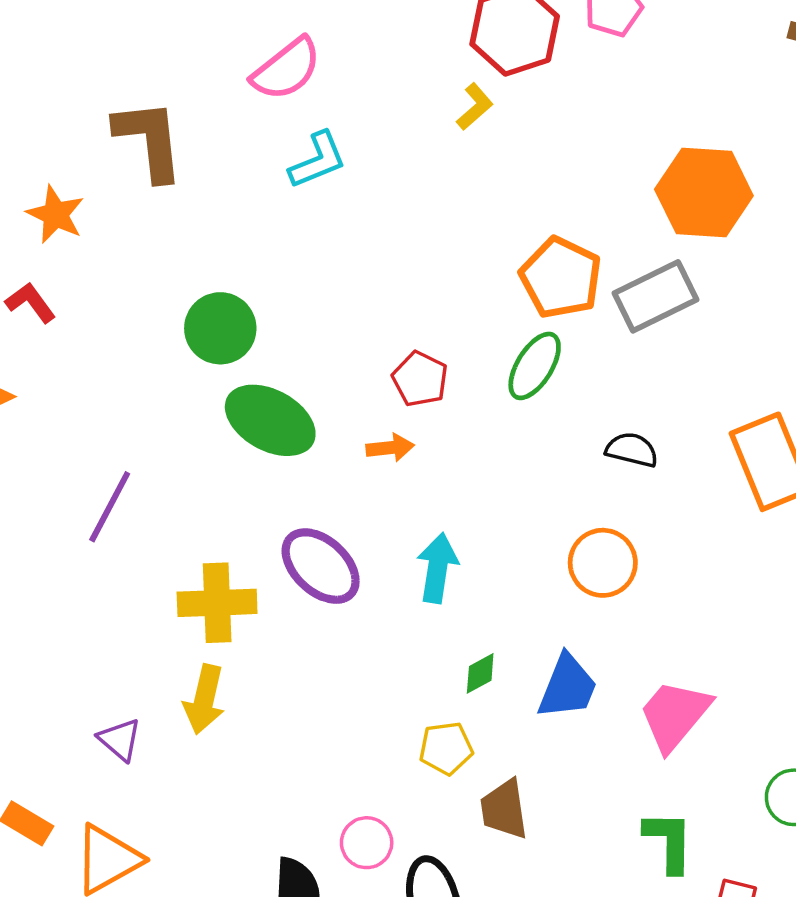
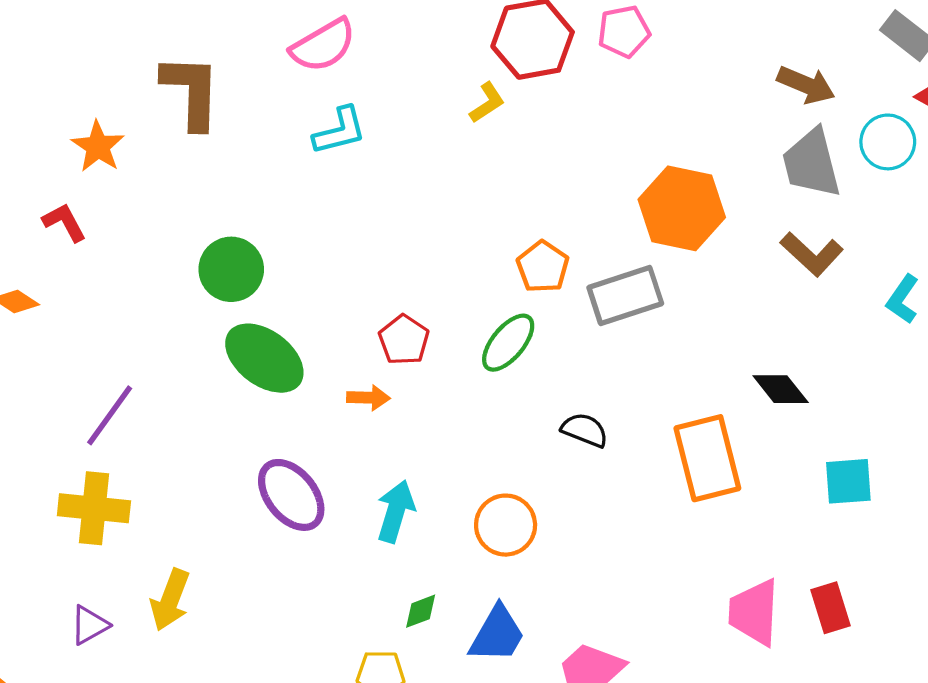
orange pentagon: (561, 278) -> (543, 267), size x0.7
orange circle: (603, 563) -> (506, 525), moved
yellow cross: (217, 603) -> (94, 508), moved
purple triangle: (120, 739) -> (89, 625), turned 42

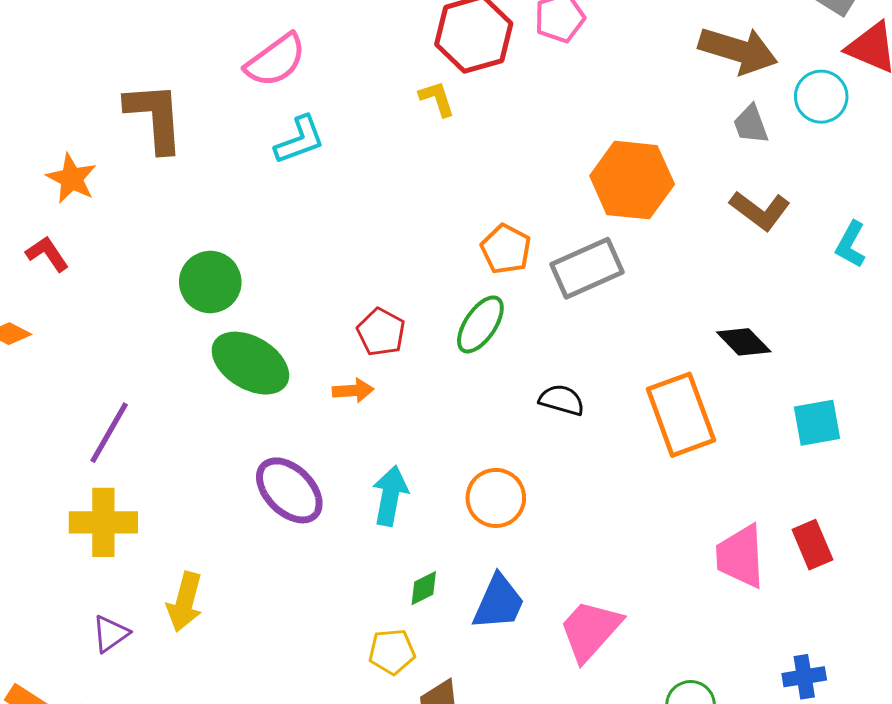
brown arrow: (806, 85) -> (738, 50), size x1.4
yellow L-shape: (487, 103) -> (437, 99), turned -69
gray trapezoid: (811, 163) -> (751, 124), size x0.6

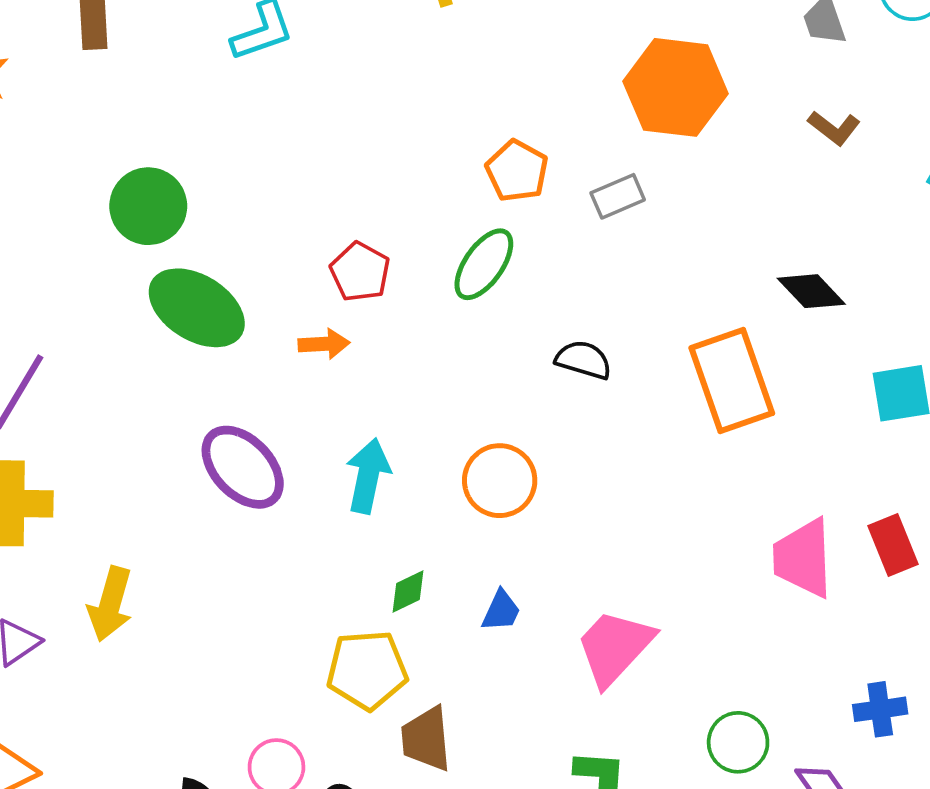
brown L-shape: (760, 211) -> (834, 128), size x0.7
gray rectangle: (587, 268) -> (618, 196), size x0.6
blue trapezoid: (499, 602) -> (501, 611), size x0.6
yellow pentagon: (392, 652) -> (367, 670), size x1.4

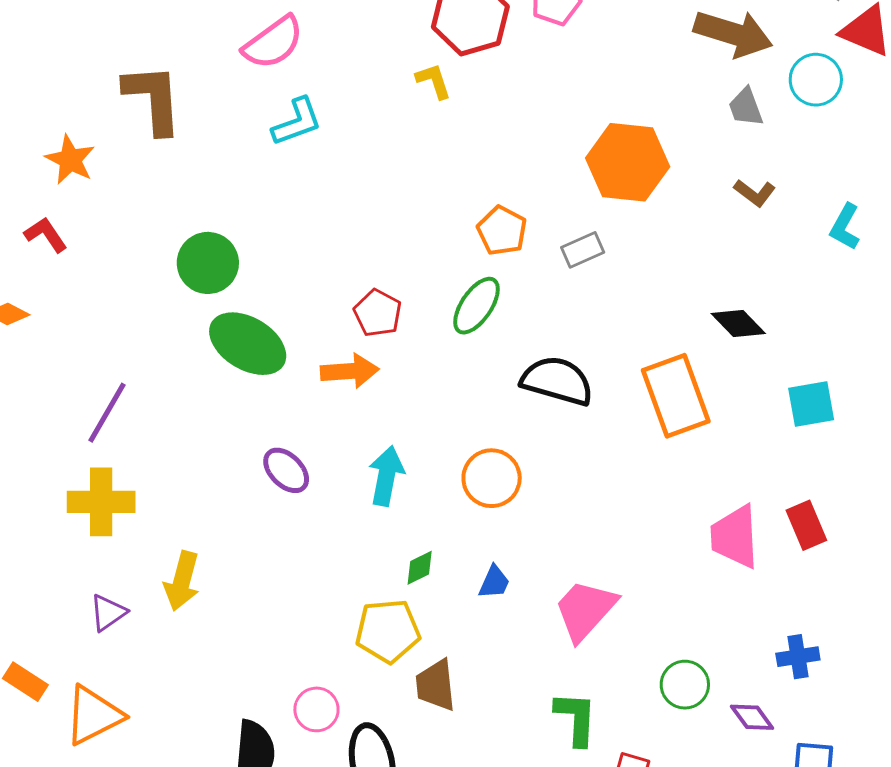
orange arrow: (324, 344) -> (350, 371), size x1.4
black semicircle: (584, 360) -> (557, 381), size x1.6
purple ellipse: (243, 467) -> (286, 470), size x0.7

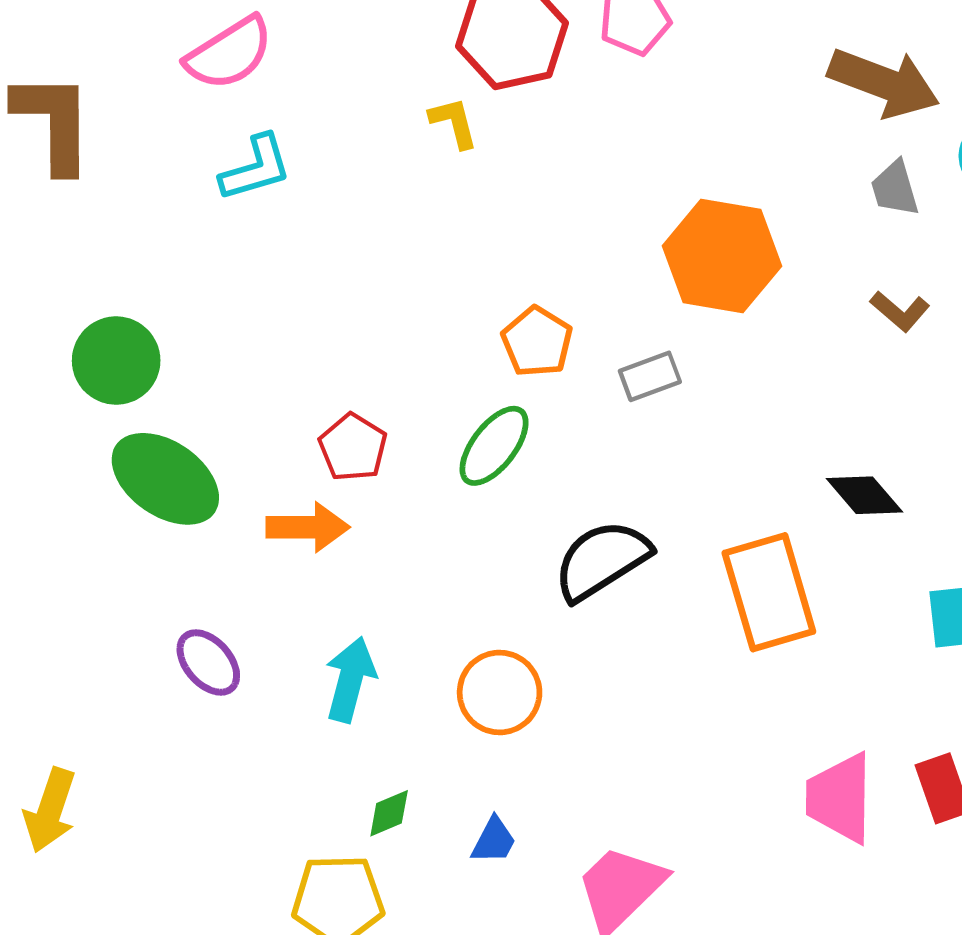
black semicircle: (557, 381) -> (602, 560), turned -52

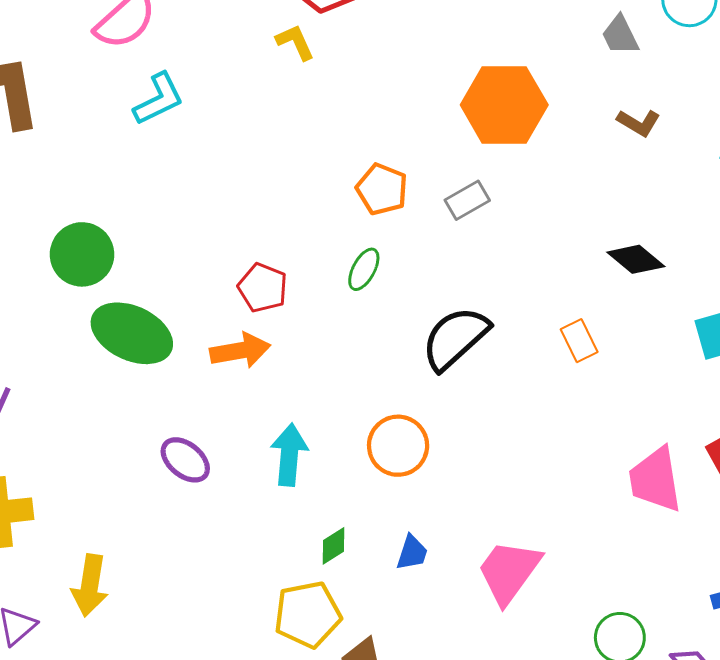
green ellipse: (494, 446) -> (364, 269), size x0.7
orange rectangle: (769, 592) -> (579, 341), size x0.5

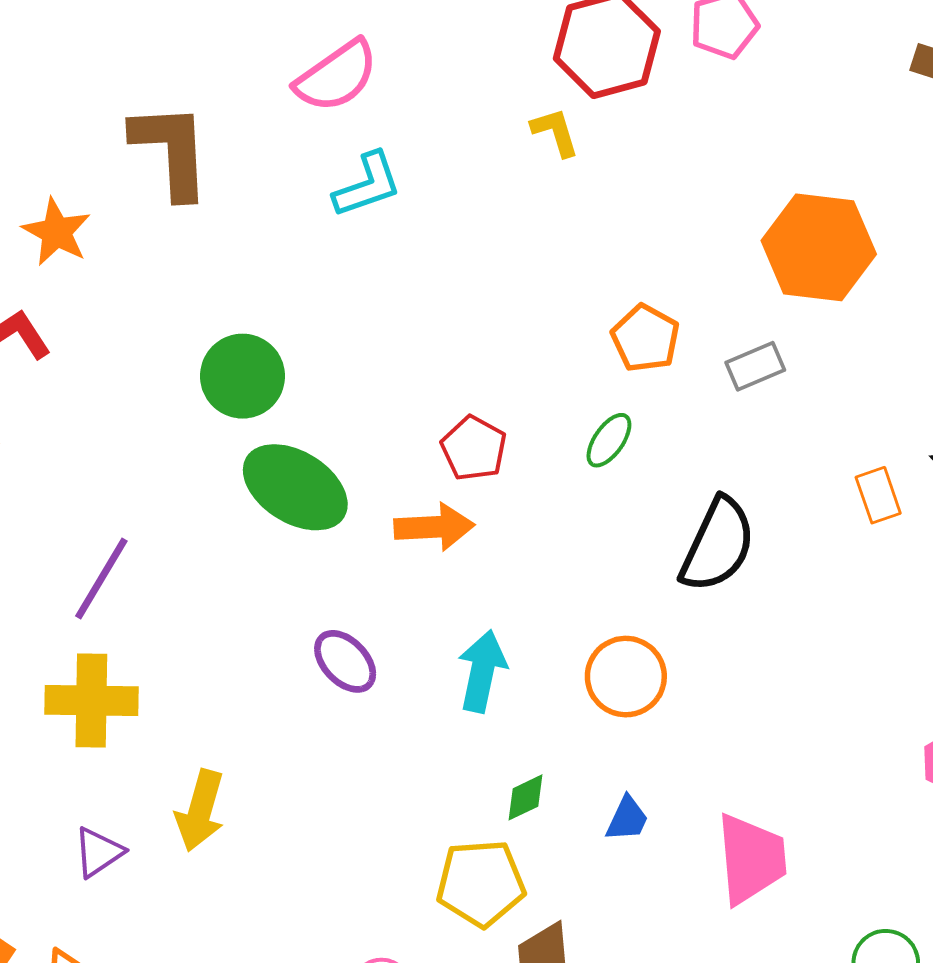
black semicircle: (455, 338) -> (718, 545), turned 150
orange rectangle: (579, 341) -> (878, 495), moved
pink trapezoid: (509, 572) -> (751, 859), turned 132

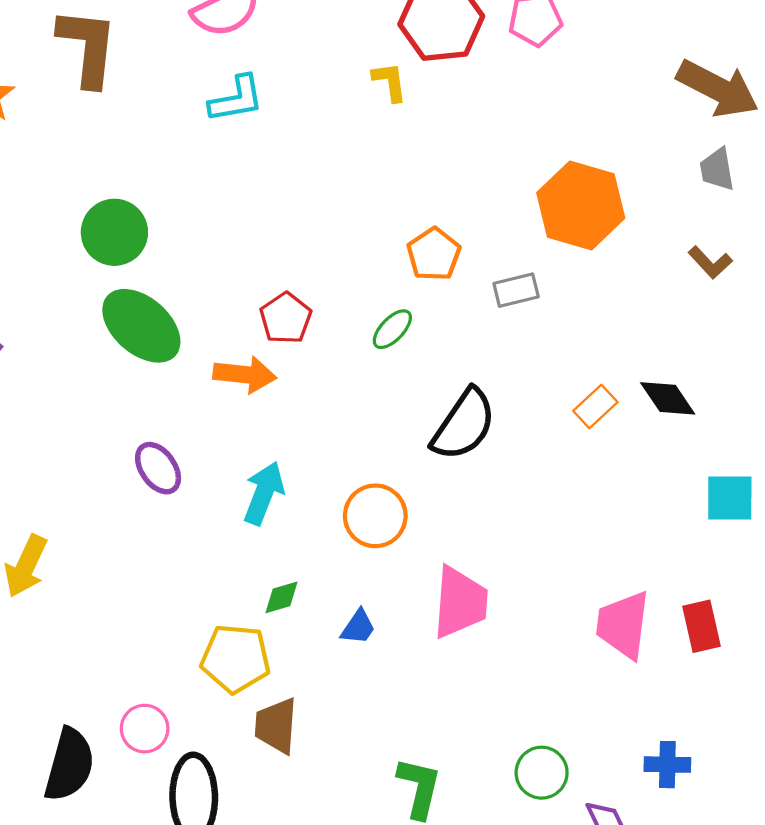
orange rectangle: (878, 495) -> (595, 407), turned 57
pink trapezoid: (751, 859) -> (460, 602), moved

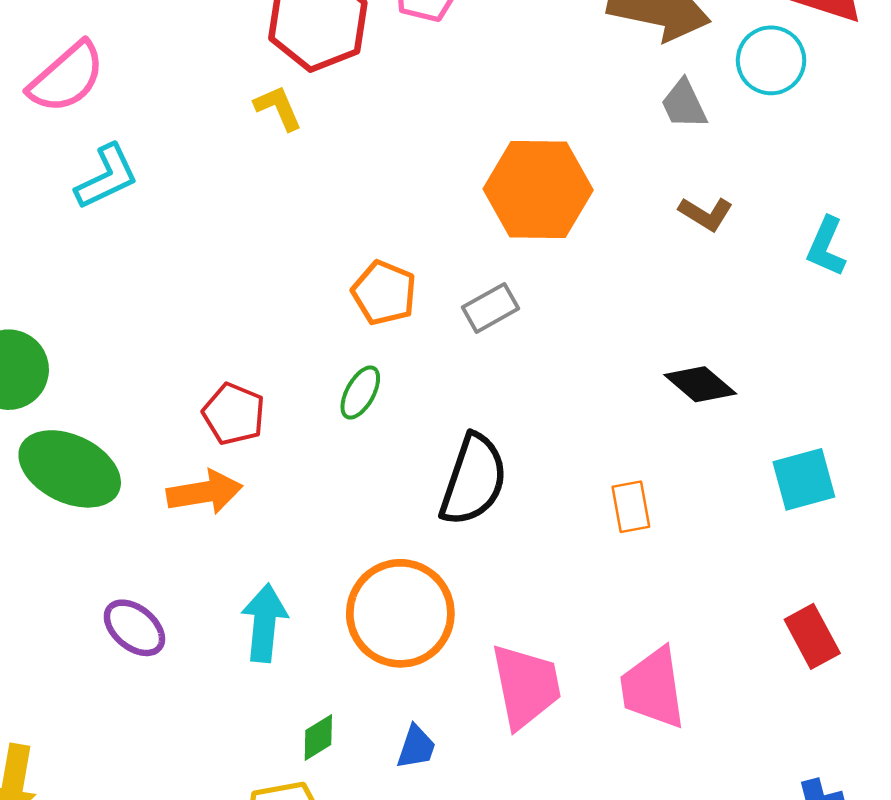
orange rectangle: (595, 407) -> (631, 507), moved, turned -42
orange circle: (375, 516) -> (400, 613), size x1.4
pink trapezoid: (623, 625) -> (653, 688), moved

